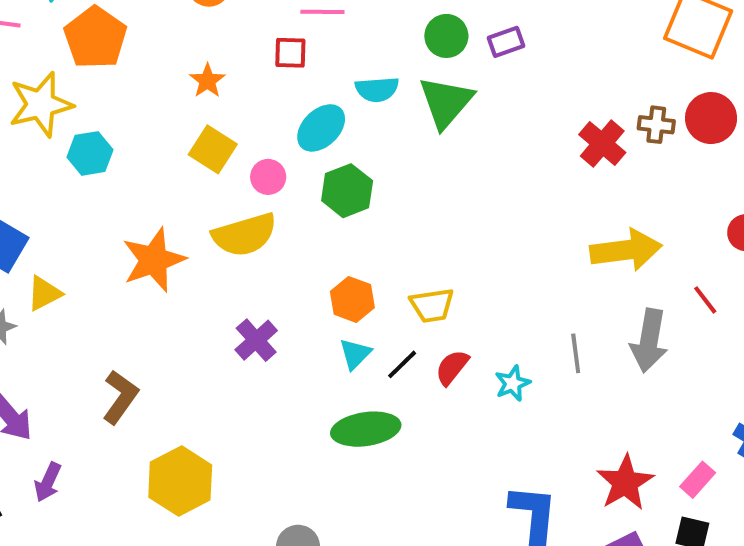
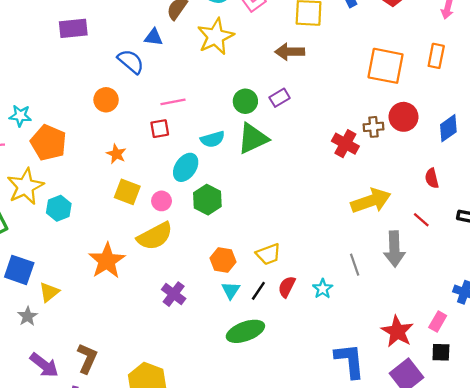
green triangle: (446, 102) -> (253, 138), turned 36
brown L-shape: (120, 397) -> (87, 358), moved

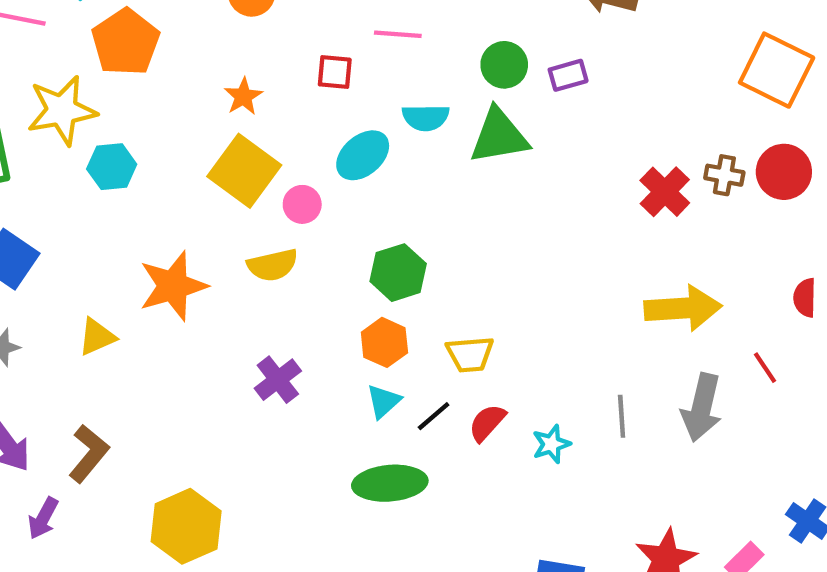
pink line: (173, 102) -> (398, 34), moved
yellow square: (127, 192) -> (244, 171), size x1.4
green hexagon: (207, 200) -> (398, 273), moved
yellow semicircle: (155, 236) -> (273, 265), size x0.7
yellow triangle: (49, 292) -> (97, 337), moved

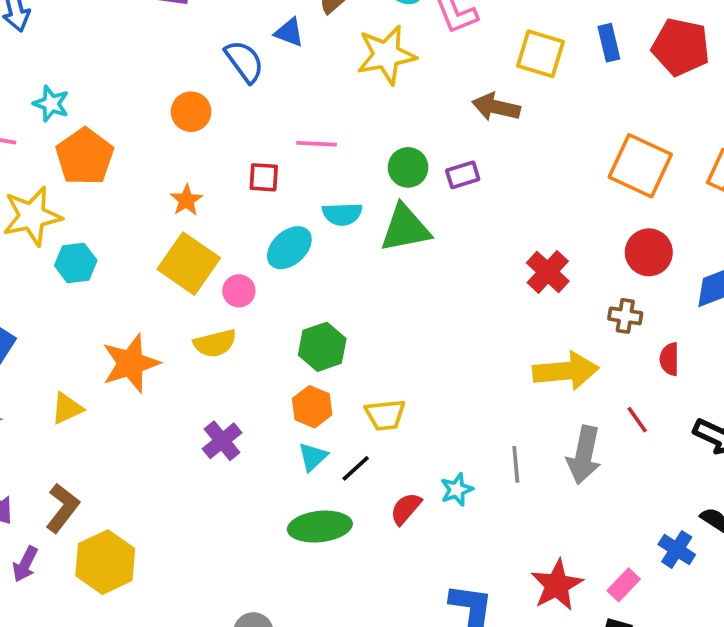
brown cross: (724, 175) -> (625, 316), moved
red semicircle: (487, 423) -> (406, 509), moved
yellow hexagon: (186, 526) -> (105, 562), moved

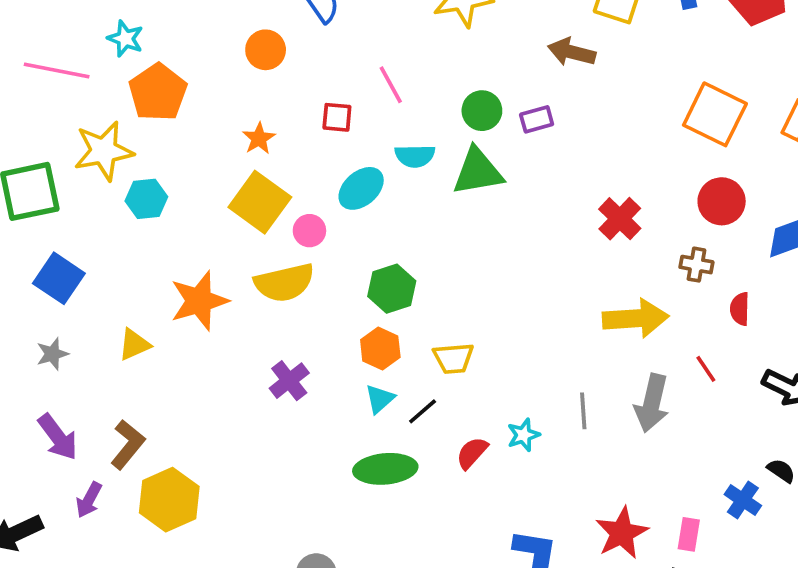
pink line: (317, 144) -> (391, 85), turned 57
yellow semicircle: (215, 343) -> (284, 283), size x1.4
pink rectangle: (624, 585) -> (689, 534), turned -36

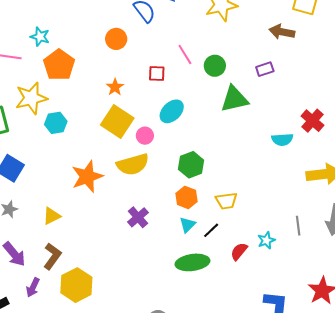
green circle: (482, 111) -> (215, 66), moved
cyan semicircle: (415, 156) -> (282, 139), moved
yellow triangle: (134, 345) -> (52, 216), moved

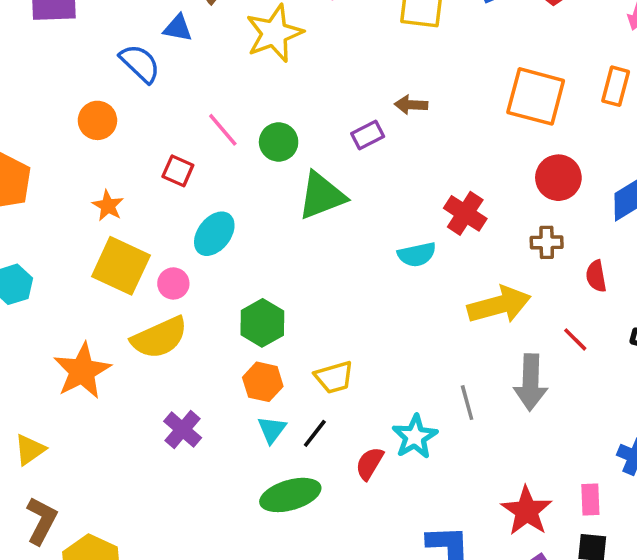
brown arrow: (282, 32) -> (411, 105), moved, size x0.7
red square: (157, 74) -> (178, 171), turned 30
cyan star: (266, 240) -> (415, 437), size x1.4

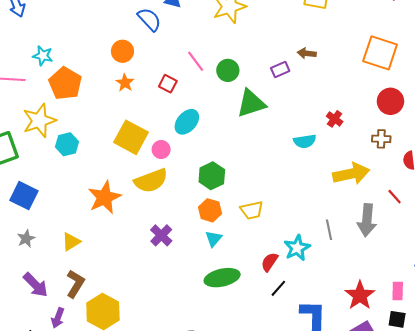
orange star: (108, 206) -> (125, 83), moved
red cross: (465, 213) -> (335, 119), size x0.7
black line: (315, 433) -> (278, 288), moved

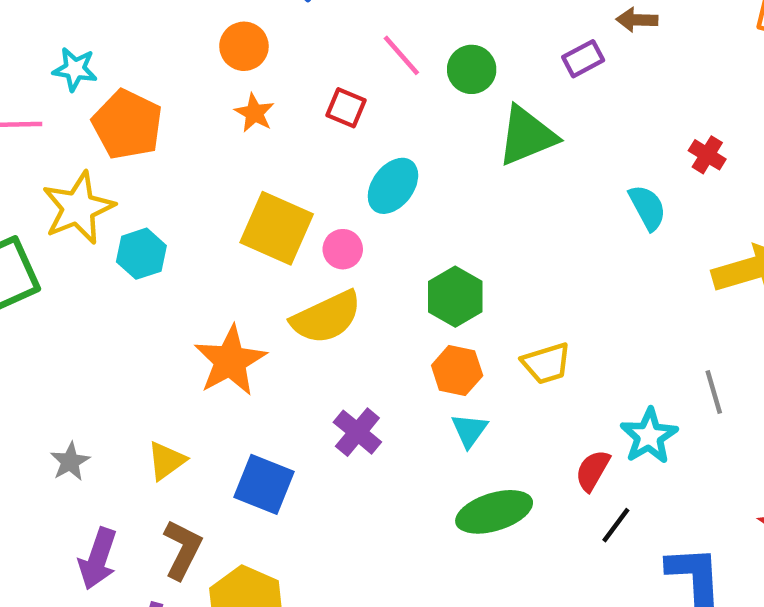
cyan semicircle: (305, 141) -> (647, 207), turned -105
blue square: (24, 196) -> (264, 484), moved
purple arrow: (36, 285) -> (98, 559), turned 68

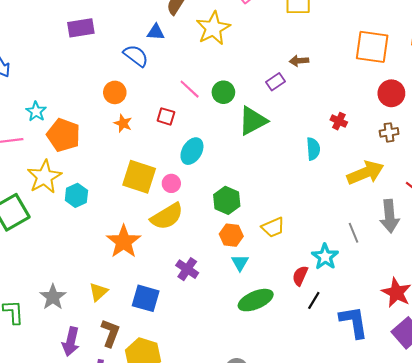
cyan star: (75, 69) -> (36, 111), turned 30
cyan semicircle: (647, 207) -> (313, 149), turned 30
gray star: (70, 462) -> (53, 297), size x1.4

